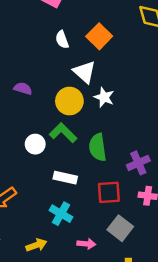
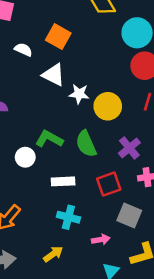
white semicircle: (62, 40) -> (23, 50), turned 150
yellow circle: (69, 101) -> (108, 106), moved

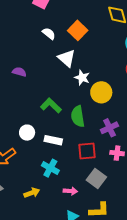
white circle: (25, 157) -> (27, 133), moved

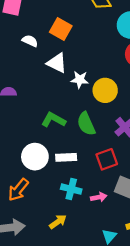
white circle: (27, 133) -> (35, 157), size x1.5
pink arrow: (70, 191) -> (99, 197), moved

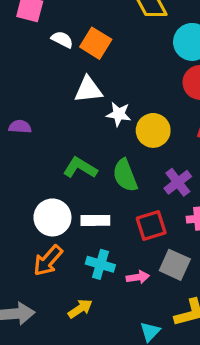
white semicircle: (30, 41) -> (62, 40), moved
white triangle: (57, 63) -> (88, 90), turned -35
orange arrow: (18, 190) -> (48, 261), moved

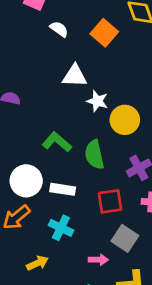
orange square: (96, 43) -> (104, 33), moved
pink arrow: (138, 277) -> (98, 260), moved

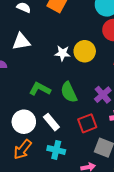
white triangle: (75, 76) -> (21, 41), moved
yellow circle: (125, 120) -> (85, 51), moved
white rectangle: (63, 189) -> (51, 122), turned 54

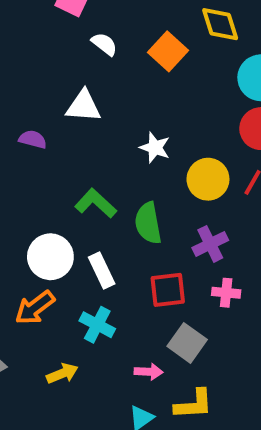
yellow circle: (85, 51) -> (208, 179), moved

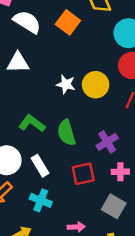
white semicircle: (104, 44) -> (27, 22), size x1.6
yellow circle: (208, 179) -> (96, 85), moved
gray square: (187, 343) -> (114, 206), moved

